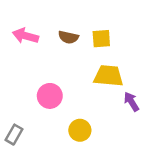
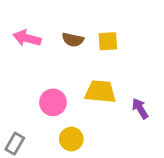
yellow trapezoid: (109, 76) -> (100, 92), moved
yellow circle: (80, 130) -> (71, 139), moved

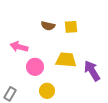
pink arrow: (27, 38) -> (19, 47), moved
purple arrow: (140, 108) -> (92, 71), size x1.5

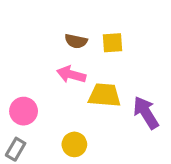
pink arrow: (19, 47) -> (71, 75), moved
pink circle: (35, 67) -> (24, 111), moved

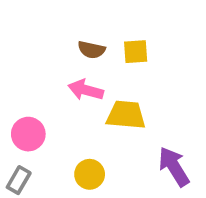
purple arrow: (146, 113) -> (174, 167), moved

